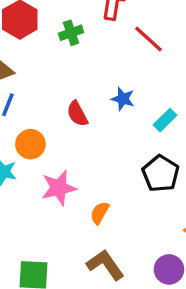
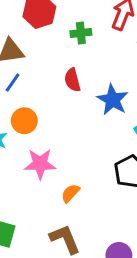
blue star: (123, 99) -> (113, 100), size x1.5
red semicircle: (77, 114) -> (72, 80), moved

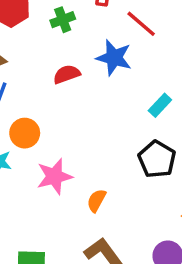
red semicircle: (72, 80) -> (67, 74), turned 100
blue star: (113, 100) -> (114, 58), moved

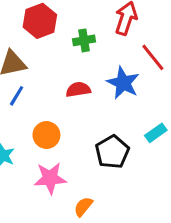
orange circle: (25, 133) -> (46, 135), moved
black pentagon: (157, 159) -> (112, 152), moved

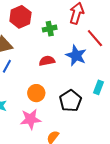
cyan rectangle: (156, 133) -> (99, 87), turned -32
orange circle: (46, 135) -> (36, 93), moved

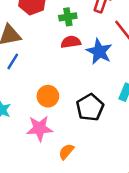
red semicircle: (47, 61) -> (71, 42), moved

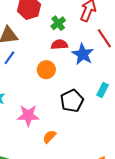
green cross: (68, 17) -> (58, 23), turned -32
orange circle: (48, 96) -> (46, 70), moved

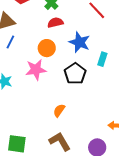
blue star: (83, 54) -> (79, 42), moved
pink star: (28, 116) -> (36, 70), moved

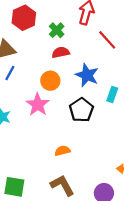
pink star: (36, 70) -> (38, 105), turned -30
orange semicircle: (59, 110) -> (62, 151), turned 40

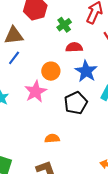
red semicircle: (61, 52) -> (74, 47), moved

